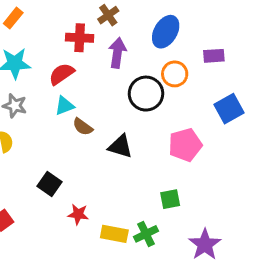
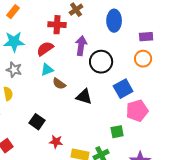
blue ellipse: (166, 32) -> (114, 21), turned -30
purple arrow: (117, 53) -> (81, 46), moved
orange circle: (175, 74) -> (143, 59), moved
blue square: (229, 109) -> (123, 89), moved
pink pentagon: (185, 145) -> (137, 111), moved

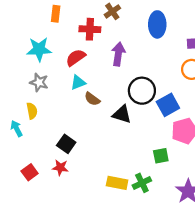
orange rectangle: (13, 12) -> (56, 14), moved, turned -32
black circle: (101, 62) -> (142, 91), moved
red star: (56, 142) -> (60, 168), moved

